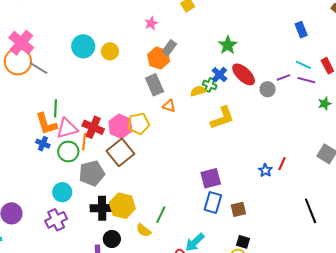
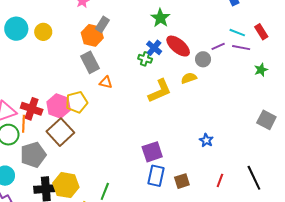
yellow semicircle: (198, 91) -> (189, 78), moved
red line: (282, 164) -> (220, 180), moved

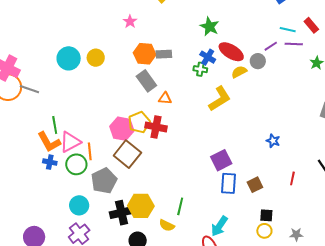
gray rectangle: (102, 24) -> (164, 54), moved, turned 63
yellow semicircle: (189, 78) -> (239, 72), moved
red cross: (32, 109) -> (156, 127), moved

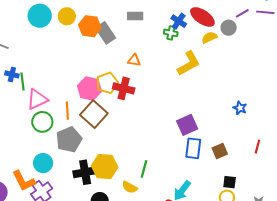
orange hexagon: (145, 54) -> (90, 26), moved
gray rectangle: (146, 81) -> (106, 33), moved
orange L-shape: (49, 142) -> (24, 181), moved
orange line: (90, 151) -> (67, 111), moved
blue cross: (50, 162) -> (12, 74), moved

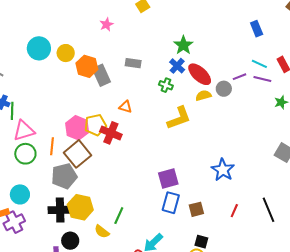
blue cross: (179, 21) -> (177, 66), moved
blue star: (240, 108) -> (223, 170), size x1.6
gray pentagon: (69, 140) -> (64, 176), moved

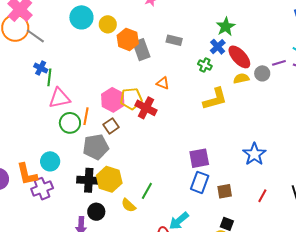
green circle: (25, 154) -> (70, 123), moved
brown square: (78, 154) -> (111, 126), size x0.6

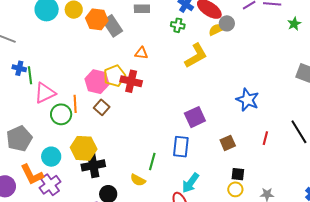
gray circle: (262, 73) -> (227, 23), moved
gray pentagon: (96, 147) -> (19, 139), moved
yellow hexagon: (109, 179) -> (84, 148), moved
blue rectangle: (200, 182) -> (181, 147), moved

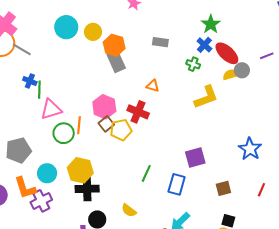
gray rectangle: (113, 26) -> (116, 61), moved
yellow pentagon: (114, 76) -> (121, 130), moved
brown square: (102, 107) -> (106, 124), moved
green line: (152, 162) -> (146, 173), moved

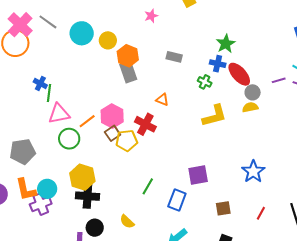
blue cross: (204, 45) -> (218, 64), turned -35
gray line: (22, 49) -> (48, 22), moved
yellow semicircle: (231, 75) -> (250, 107), moved
orange line: (79, 125) -> (87, 121), moved, turned 42
cyan circle: (47, 173) -> (47, 189), moved

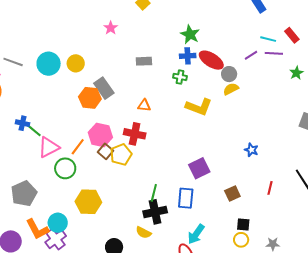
orange hexagon: (128, 56) -> (90, 98), moved
green line: (49, 93) -> (33, 130), turned -42
yellow L-shape: (214, 116) -> (199, 107), turned 52
blue star: (253, 172) -> (251, 150), size x0.6
black cross: (87, 196) -> (155, 212), moved

